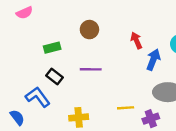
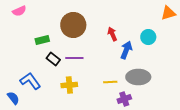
brown circle: (89, 30) -> (73, 25), size x1.6
black rectangle: (55, 76) -> (53, 59), moved
yellow line: (126, 108) -> (110, 82), moved
yellow cross: (79, 117) -> (69, 85), moved

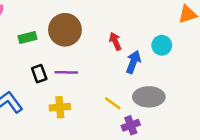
green rectangle: (42, 40) -> (28, 38), moved
black rectangle: (53, 59) -> (39, 74), turned 32
yellow line: (110, 82) -> (113, 103), turned 40

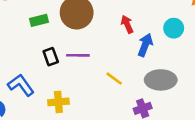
yellow line: (113, 103) -> (114, 79), moved
yellow cross: (60, 107) -> (58, 102), moved

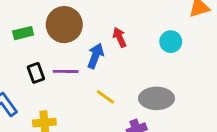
blue arrow: (145, 45) -> (95, 56), moved

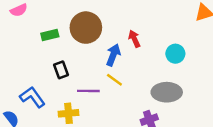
cyan circle: (171, 42) -> (175, 54), moved
purple line: (66, 71) -> (88, 91), moved
yellow line: (105, 97) -> (114, 80), moved

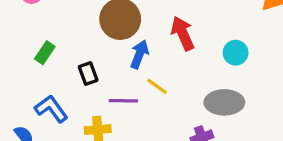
green rectangle: (50, 35) -> (45, 53), moved, turned -42
red arrow: (134, 39) -> (183, 33), size x1.5
blue arrow: (113, 55) -> (139, 54), moved

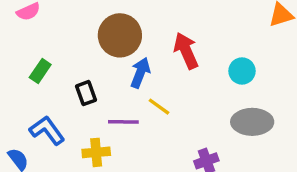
gray ellipse: (224, 102) -> (252, 122), moved

